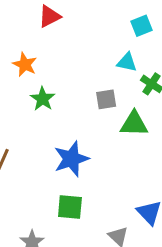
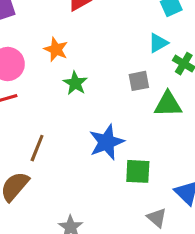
cyan triangle: (127, 62) -> (158, 43), turned -40
green square: (70, 207) -> (138, 171), moved

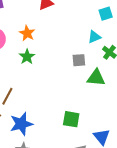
green star: (75, 83) -> (27, 57), moved
blue star: (107, 142) -> (21, 124), moved

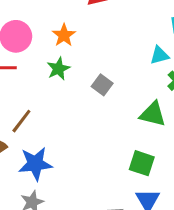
gray square: (79, 60) -> (102, 85), moved, turned 32
green square: (71, 119) -> (142, 163), moved

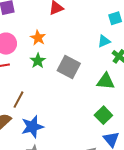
gray square: (102, 85) -> (69, 67), size x1.6
green square: (142, 163) -> (103, 115), turned 36

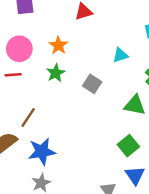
cyan triangle: (104, 41) -> (120, 55), moved
gray square: (69, 67) -> (92, 84), size x0.7

